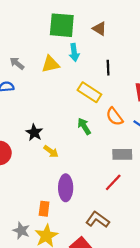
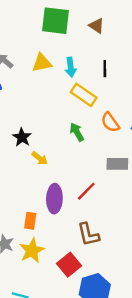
cyan arrow: (74, 52) -> (71, 67), moved
red line: (113, 182) -> (86, 191), moved
brown L-shape: (98, 220) -> (88, 234), turned -140

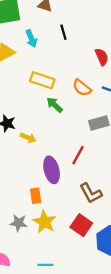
cyan arrow: (71, 67) -> (31, 39), moved
black line: (105, 69) -> (63, 32), moved
yellow rectangle: (84, 95) -> (42, 80), moved

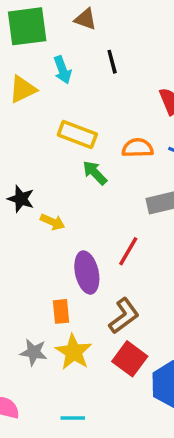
orange semicircle: (82, 88) -> (138, 148), turned 138
brown L-shape: (91, 193) -> (124, 316), moved, turned -100

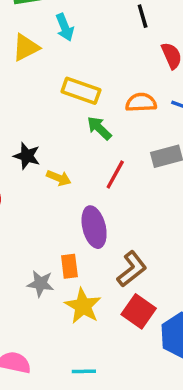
black line: (112, 62) -> (143, 16), moved
red line: (128, 251) -> (115, 175), moved
gray star: (34, 352) -> (41, 284), moved

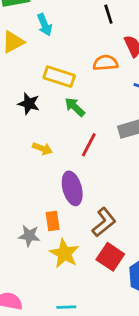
orange semicircle: (141, 102) -> (105, 63), moved
black star: (27, 156) -> (29, 104), moved

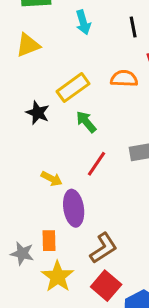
cyan arrow: (45, 25) -> (83, 22), moved
yellow rectangle: (59, 77) -> (73, 88), turned -60
yellow arrow: (42, 149) -> (52, 179), moved

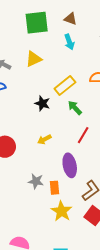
yellow arrow: (52, 179) -> (44, 139), moved, turned 128
gray star: (22, 253) -> (36, 181), moved

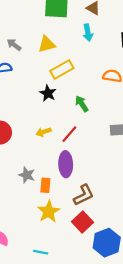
yellow rectangle: (65, 85) -> (62, 69), moved
red line: (83, 135) -> (69, 134), moved

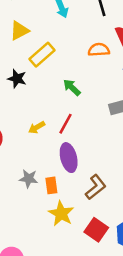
black star: (48, 93) -> (17, 79), moved
red square: (82, 222) -> (96, 230), moved

